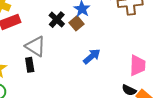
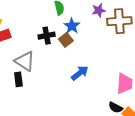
black cross: (57, 20) -> (47, 36), turned 35

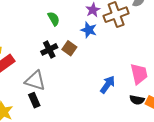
blue star: (72, 26) -> (89, 30), moved
blue arrow: (80, 73) -> (108, 85), moved

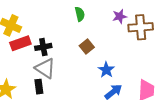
blue star: (89, 30) -> (106, 70), moved
black cross: (49, 49) -> (43, 47), moved

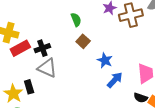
green semicircle: (80, 14) -> (76, 20), moved
black rectangle: (39, 87) -> (29, 87), moved

